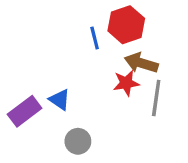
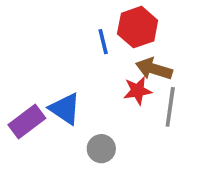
blue triangle: (60, 100) -> (65, 109), size x1.4
gray circle: (78, 141) -> (101, 149), moved

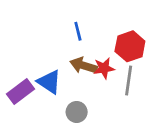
red hexagon: (138, 27) -> (130, 46), moved
brown arrow: (154, 69) -> (83, 65), moved

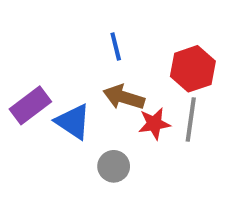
red star: (104, 68) -> (154, 124), moved
purple rectangle: (21, 91) -> (30, 105), moved

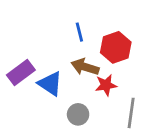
red hexagon: (193, 69) -> (116, 47), moved
gray line: (191, 120) -> (131, 113), moved

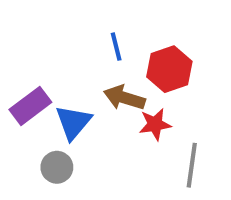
blue triangle: (50, 84) -> (73, 122), turned 36
gray circle: (78, 114) -> (57, 167), moved

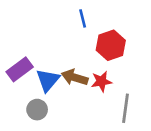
blue line: (116, 47) -> (83, 18), moved
brown arrow: (124, 98) -> (75, 77), moved

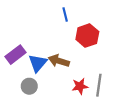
red star: (101, 81) -> (80, 86), moved

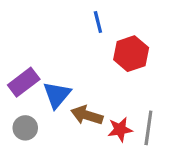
brown arrow: (59, 61) -> (87, 115), moved
gray circle: (29, 86) -> (25, 128), moved

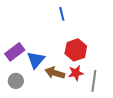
red hexagon: (131, 54) -> (76, 50), moved
red star: (120, 129) -> (76, 73), moved

